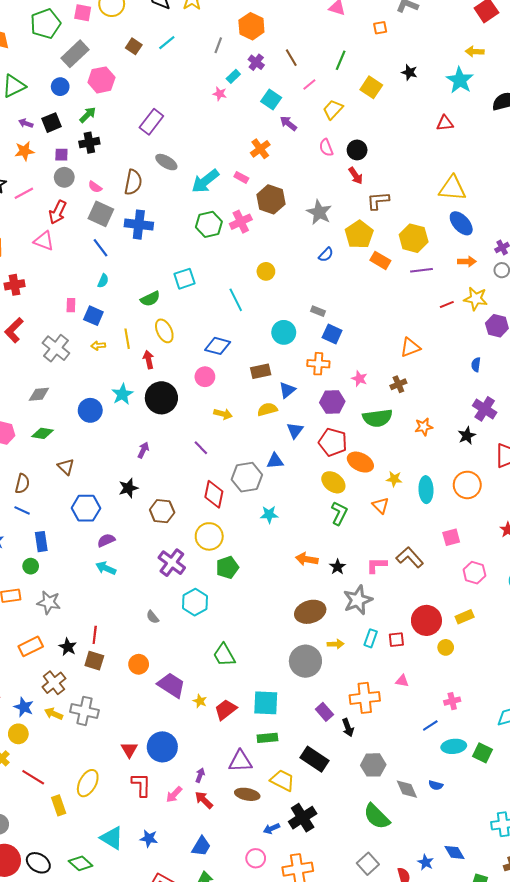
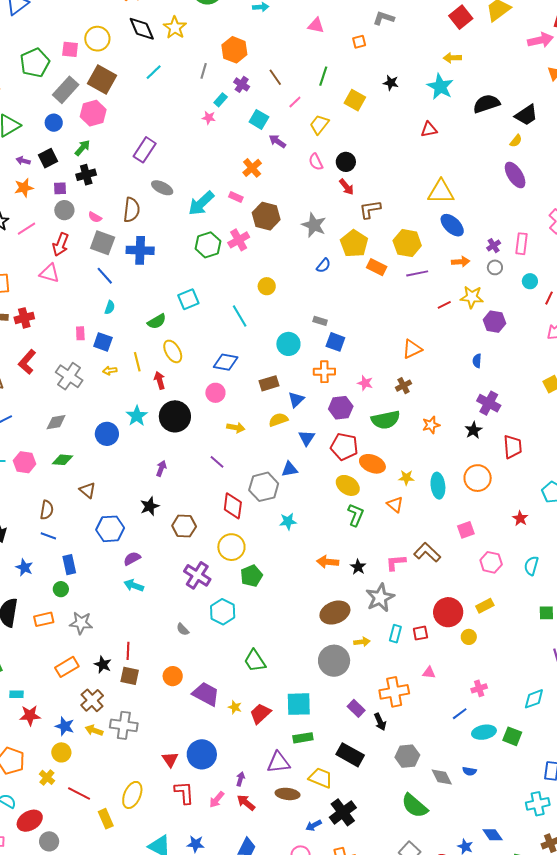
brown square: (134, 46) -> (102, 79), moved, size x1.8

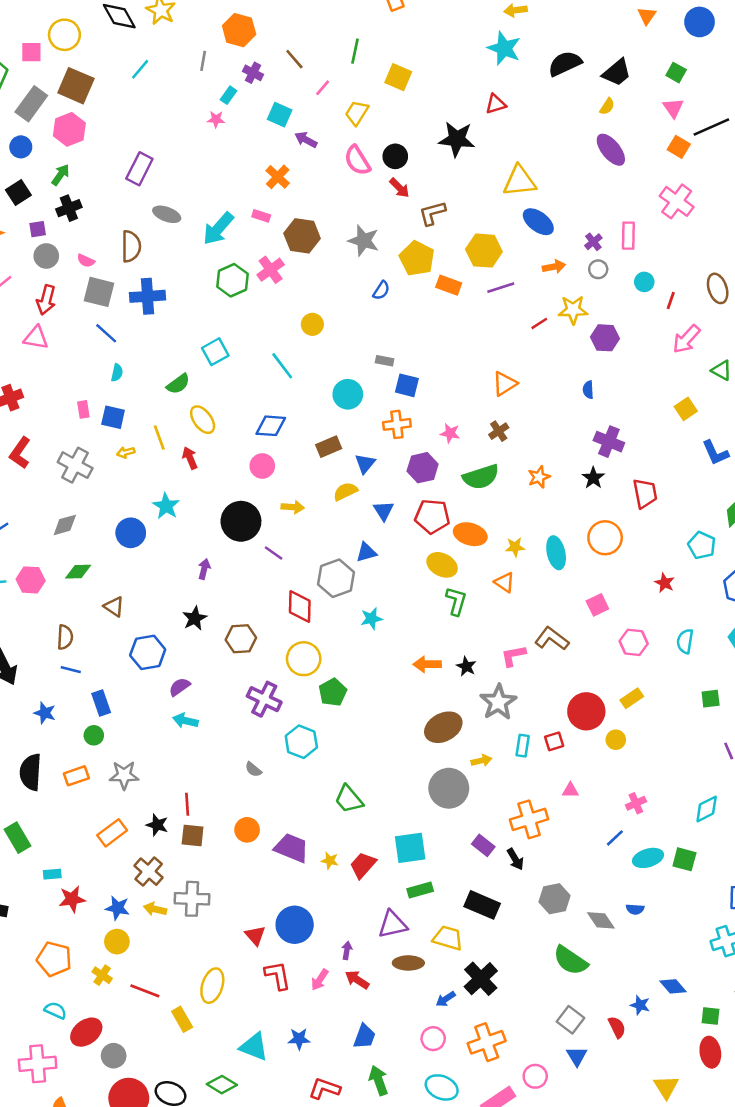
black star: (391, 83) -> (457, 139), moved, size x1.8
pink semicircle: (316, 162) -> (357, 160), size x1.4
black circle: (175, 416) -> (241, 521), moved

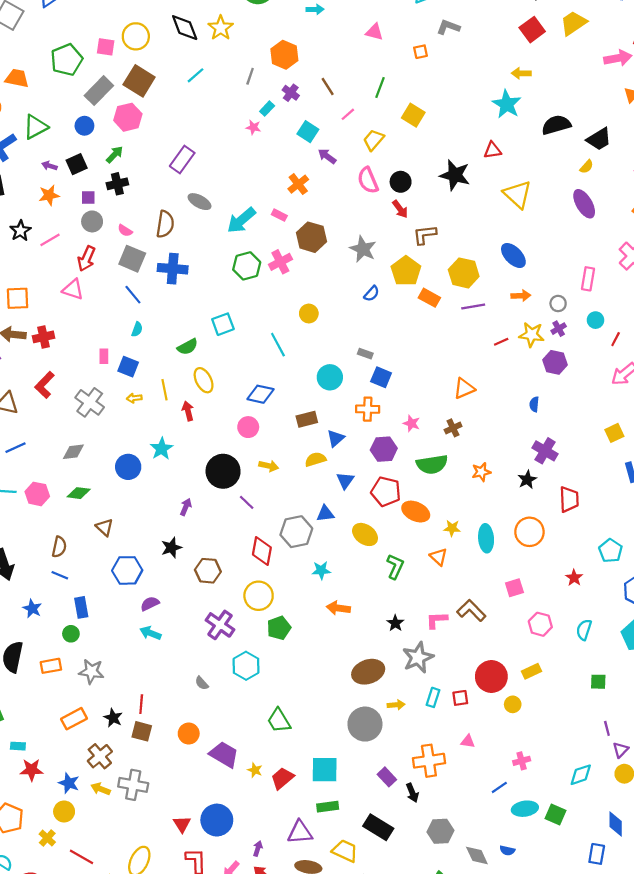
yellow triangle: (520, 181) -> (517, 194), moved, turned 40
purple cross: (593, 242) -> (559, 329), moved
yellow ellipse: (442, 565) -> (365, 534), moved
orange arrow: (427, 664) -> (338, 608), moved

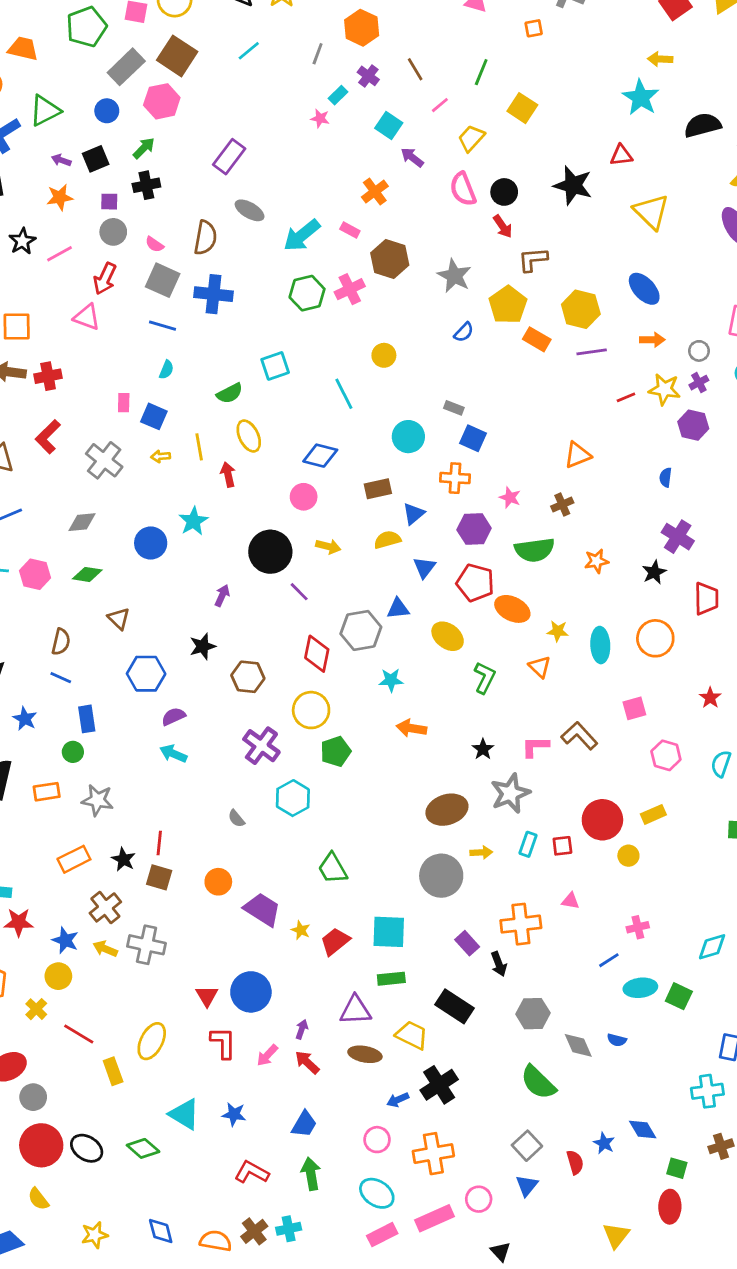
blue line: (133, 295) -> (162, 326), turned -36

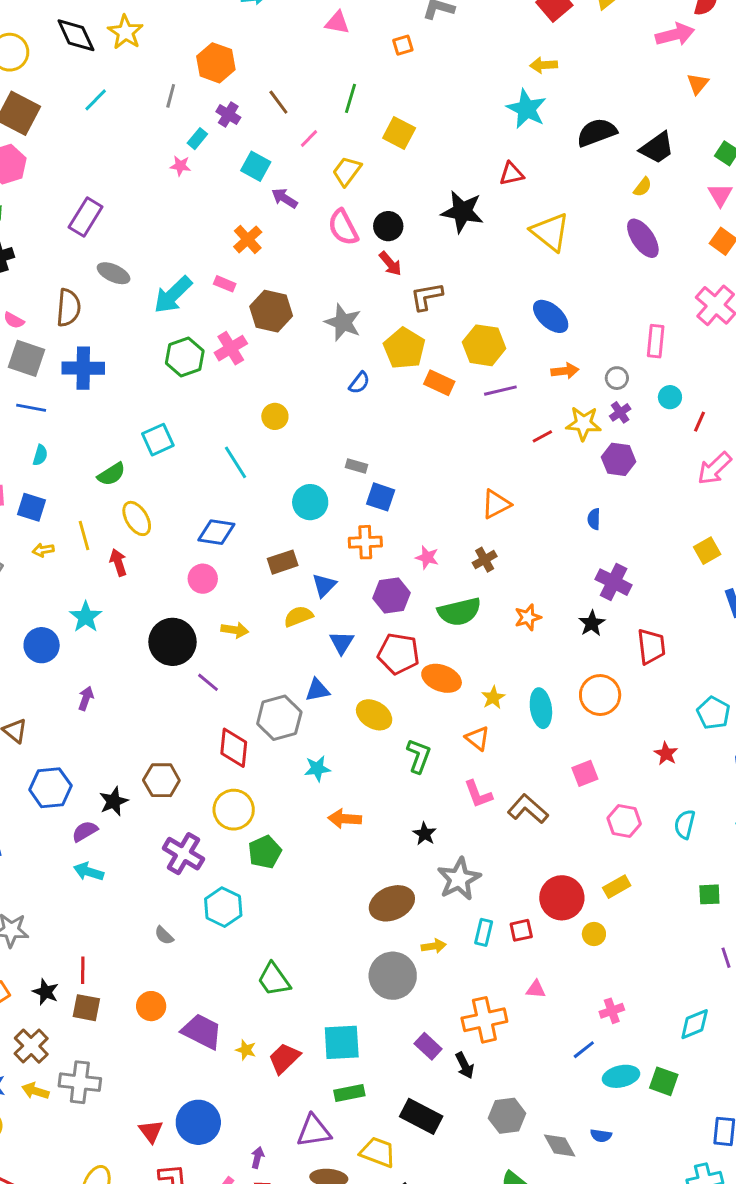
purple arrow: (222, 596) -> (86, 698), moved
yellow star: (558, 631) -> (493, 698), turned -30
black star: (203, 646) -> (114, 801), moved
pink L-shape: (535, 747) -> (478, 794), moved, turned -104

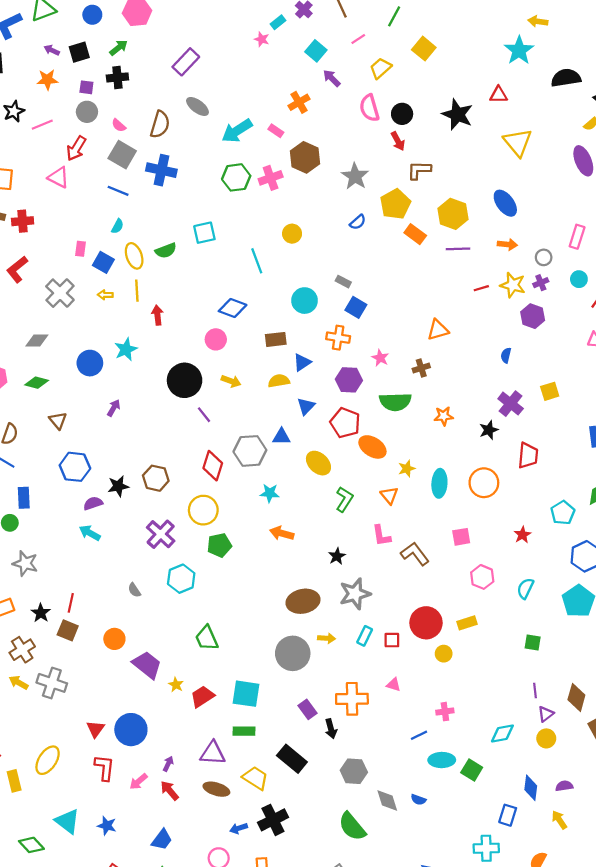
yellow ellipse: (137, 518) -> (134, 256), moved
yellow square: (707, 551) -> (550, 391), moved

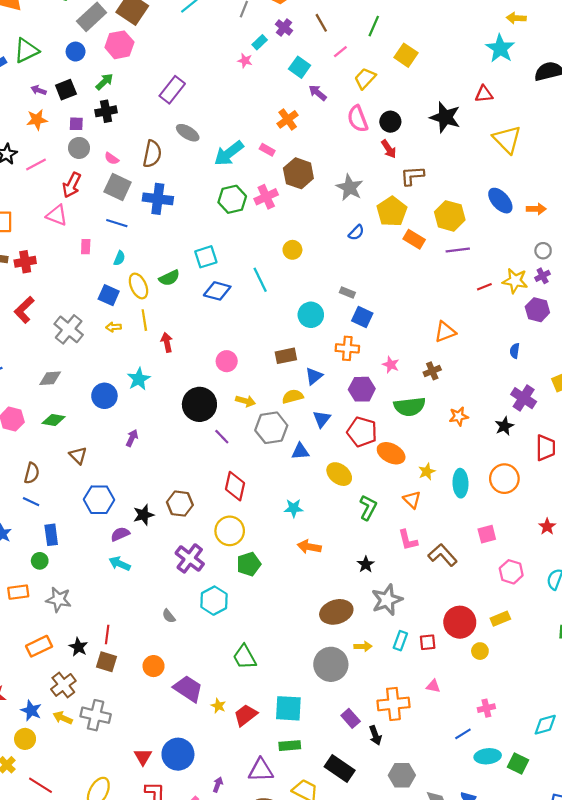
orange arrow: (507, 244) -> (536, 209), moved
pink rectangle: (81, 249) -> (86, 247), moved
blue diamond: (233, 308) -> (217, 291), moved
gray hexagon: (250, 451) -> (271, 428), moved

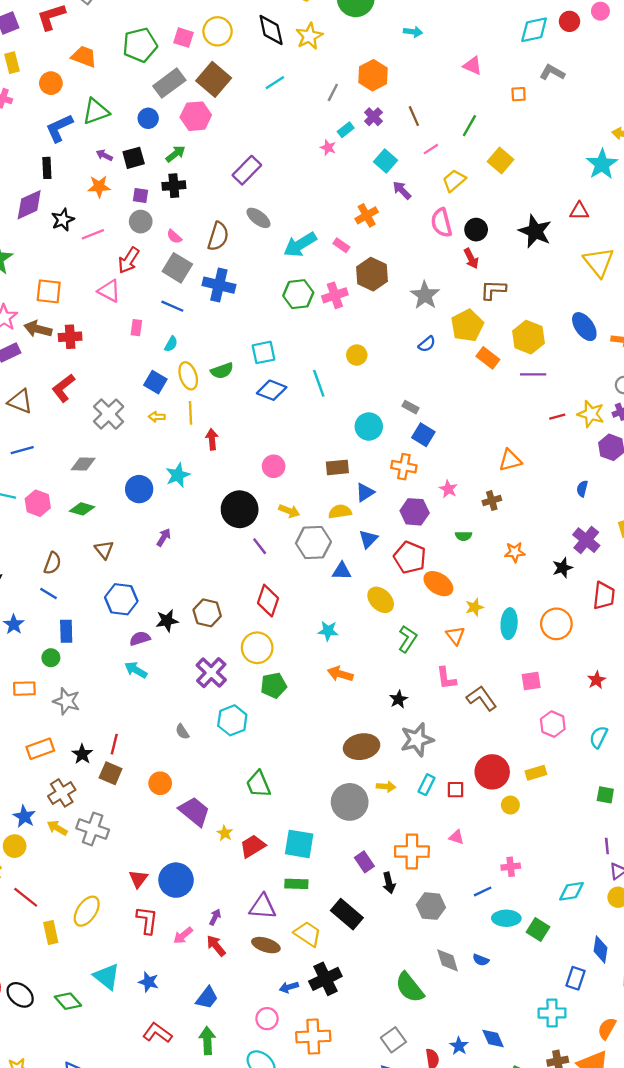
green semicircle: (410, 407) -> (464, 536), size x0.5
gray hexagon: (402, 775) -> (431, 906), moved

